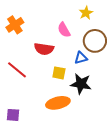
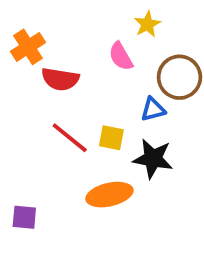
yellow star: (86, 13) -> (147, 24), moved
red semicircle: (44, 49) -> (60, 79), moved
red line: (17, 70) -> (70, 138), moved

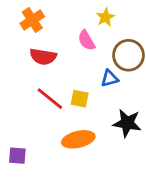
orange cross: (28, 47) -> (32, 20), moved
black star: (153, 159) -> (127, 123), moved

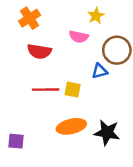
pink semicircle: (86, 40) -> (79, 37), turned -48
red line: (50, 99) -> (46, 90), turned -40
black star: (127, 123) -> (107, 133), moved

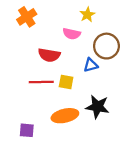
red semicircle: (39, 51) -> (49, 55), moved
black star: (107, 133) -> (97, 107), moved
purple square: (16, 141) -> (27, 130), moved

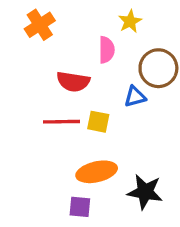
pink semicircle: (72, 34) -> (107, 50), turned -102
black star: (97, 107) -> (145, 192), moved
purple square: (27, 130) -> (80, 207), moved

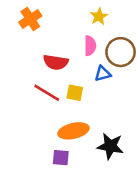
pink semicircle: (107, 50) -> (90, 46), moved
red line: (61, 122) -> (47, 93), turned 32

